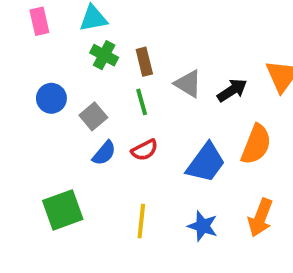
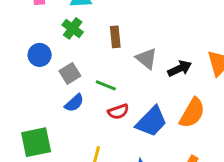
green cross: (104, 55) -> (73, 28), moved
green line: (142, 102) -> (106, 85), moved, turned -60
red semicircle: (145, 150) -> (118, 112), moved

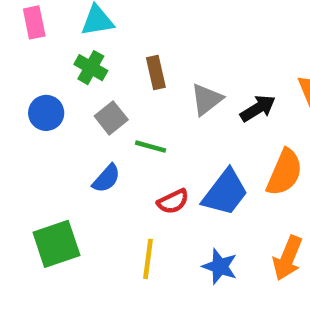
gray triangle: (146, 59) -> (207, 99), turned 50
gray square: (70, 73) -> (111, 118), moved
red semicircle: (118, 112) -> (173, 202), moved

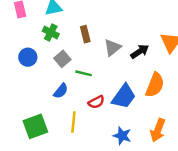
yellow line: (148, 259) -> (73, 122), moved

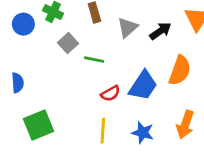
blue circle: (28, 57) -> (23, 24), moved
blue semicircle: (61, 91) -> (18, 83), moved, turned -42
yellow line: (73, 122) -> (103, 131), moved

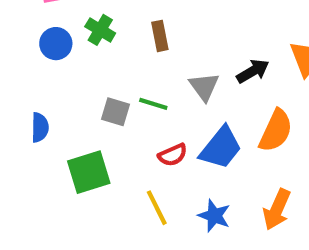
gray triangle: (128, 27) -> (204, 87), moved, turned -30
gray square: (68, 43) -> (115, 112), moved, turned -36
green square: (38, 125) -> (89, 172), moved
yellow line: (103, 131) -> (157, 208), turned -35

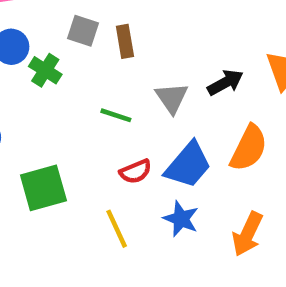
green cross: (100, 30) -> (45, 70), moved
gray square: (115, 112) -> (83, 31), moved
blue star: (214, 216) -> (181, 219), moved

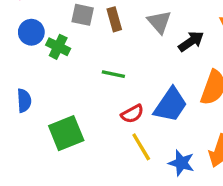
gray triangle: (172, 98) -> (159, 22), moved
blue star: (181, 219) -> (181, 163), moved
yellow line: (117, 229) -> (141, 147), moved

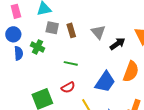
blue circle: (31, 32) -> (13, 34), moved
blue semicircle: (24, 101) -> (19, 53), moved
red semicircle: (132, 114) -> (68, 87), moved

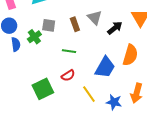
gray square: (52, 28) -> (49, 25), moved
brown rectangle: (71, 30) -> (75, 24), moved
green cross: (38, 47) -> (34, 37), turned 32

